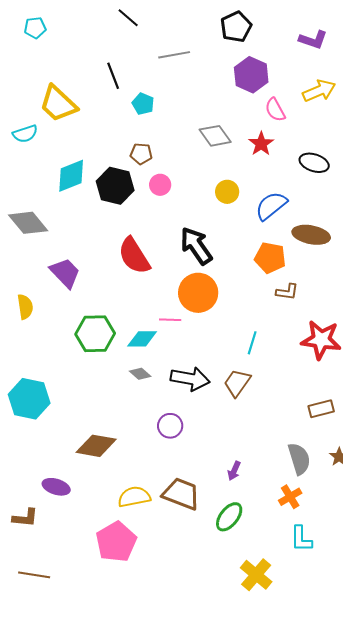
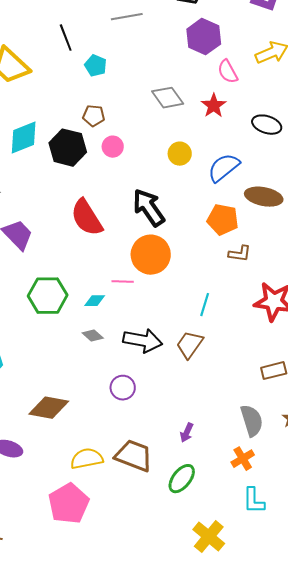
cyan diamond: (142, 339) -> (95, 301), size x0.7

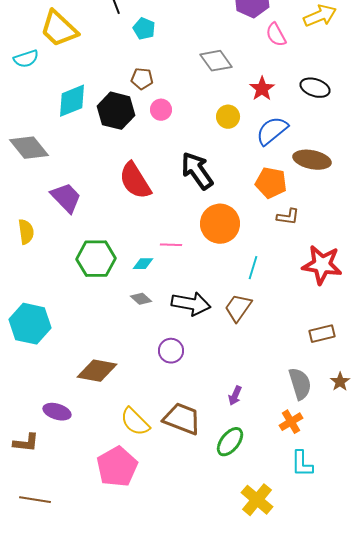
red star: (214, 106) -> (262, 89), moved
orange circle: (151, 255) -> (220, 224), moved
yellow semicircle: (87, 459) -> (135, 422), turned -124

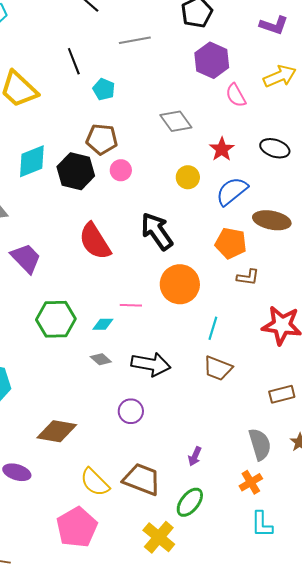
brown pentagon: (142, 79) -> (102, 139), size x1.4
brown trapezoid: (238, 308) -> (218, 368), moved, turned -104
yellow cross: (257, 500) -> (159, 537), moved

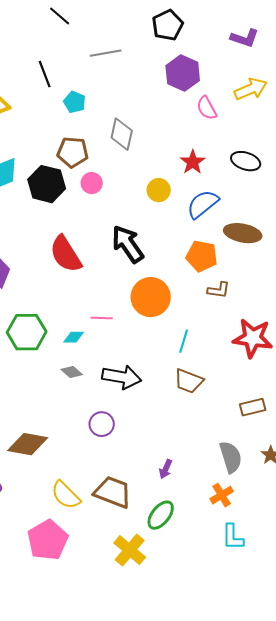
gray diamond: (176, 121) -> (122, 134), moved, turned 48

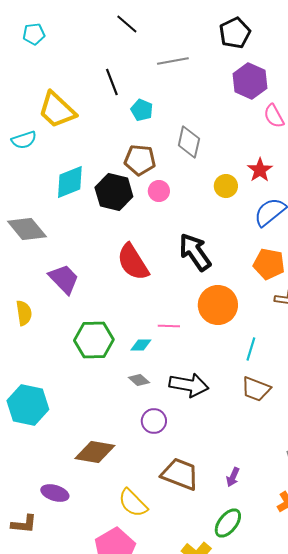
yellow circle: (159, 190) -> (226, 186), moved
purple circle: (102, 424) -> (154, 421), moved
brown trapezoid: (113, 492) -> (180, 474), moved

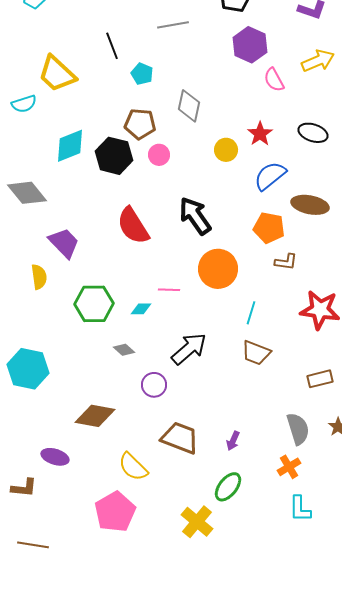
yellow semicircle: (24, 313) -> (39, 277), moved
gray diamond: (139, 380) -> (124, 350), moved
black arrow: (189, 385) -> (189, 349), turned -51

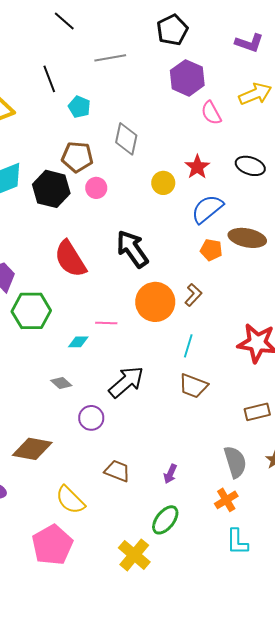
orange pentagon: (269, 228) -> (211, 250), moved, size x0.7
brown L-shape: (286, 262) -> (193, 295), moved, turned -55
green hexagon: (94, 304) -> (31, 311), moved
brown trapezoid: (180, 438) -> (117, 471), size x0.7

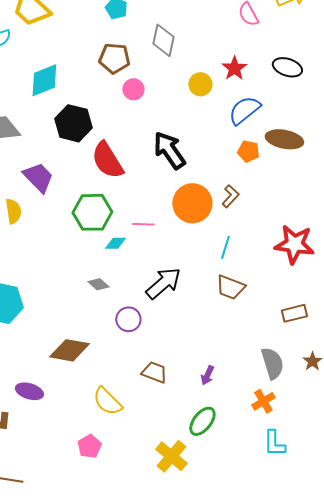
black hexagon: (51, 189) -> (73, 123), moved
green hexagon: (31, 311) -> (92, 212), moved
pink pentagon: (52, 545) -> (89, 446), size x0.6

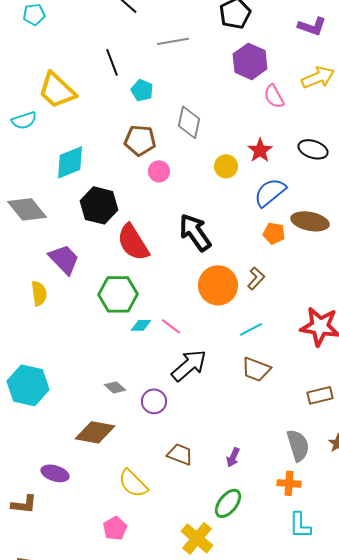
pink line: (143, 224) -> (171, 326), moved, turned 35
cyan line: (225, 247) -> (251, 329), turned 45
gray diamond: (98, 284) -> (115, 387), moved
orange cross: (263, 401) -> (289, 483), turned 35

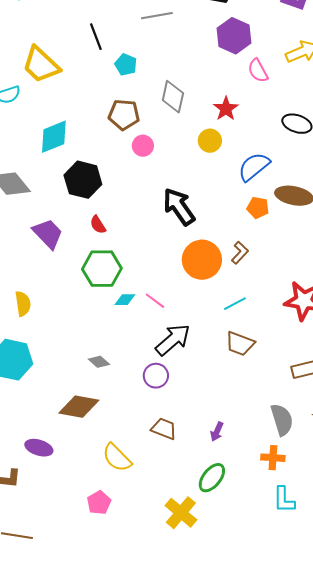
red star: (260, 150) -> (226, 109), moved
red semicircle: (133, 242) -> (98, 225), moved, size x0.5
yellow semicircle: (39, 293) -> (23, 304), moved
purple circle: (154, 401) -> (156, 376), moved

